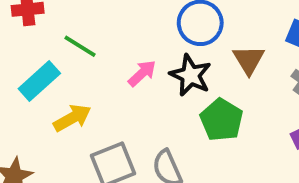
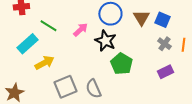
brown triangle: (249, 60) -> (141, 18), moved
pink arrow: (142, 73) -> (80, 30), moved

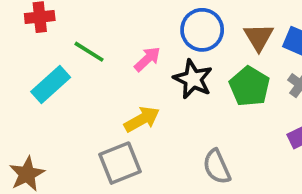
yellow arrow: (44, 63) -> (142, 119), moved
green pentagon: (121, 64) -> (250, 86), moved
gray semicircle: (93, 89) -> (217, 167), moved

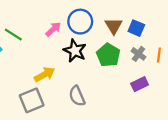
pink arrow: (147, 59) -> (53, 29), moved
gray semicircle: (217, 167) -> (77, 96), moved

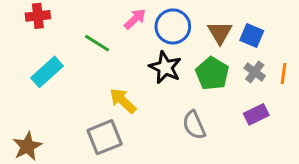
pink arrow: (53, 29) -> (135, 19), moved
green line: (13, 35) -> (97, 43), moved
yellow arrow: (45, 74) -> (123, 101), turned -108
gray semicircle: (77, 96) -> (194, 125), moved

